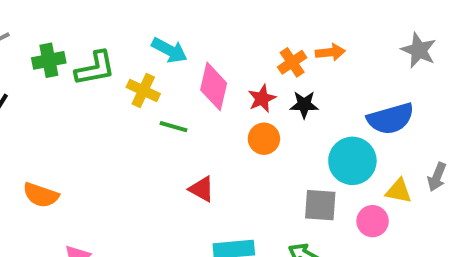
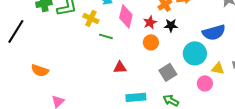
red triangle: (202, 189) -> (120, 67), turned -32
gray square: (320, 205) -> (168, 72), moved, turned -36

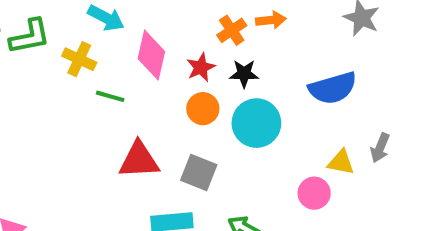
cyan circle: (195, 53) -> (256, 123), moved
red triangle: (120, 67) -> (139, 160), size x1.5
gray square: (168, 72) -> (199, 173), moved, turned -36

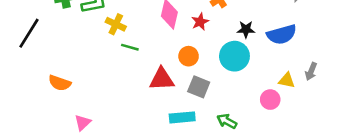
yellow cross: (79, 59) -> (116, 24), moved
black star: (244, 74) -> (246, 29), moved
green line: (110, 96) -> (130, 47), moved
orange circle: (203, 109) -> (189, 56), moved

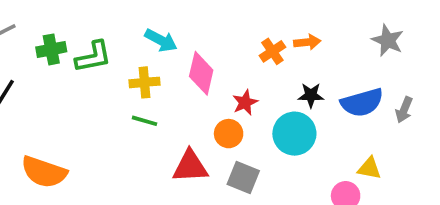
red star: (200, 22) -> (245, 102), moved
yellow cross: (116, 24) -> (144, 82), moved, turned -30
gray arrow: (311, 71) -> (404, 110), moved
orange semicircle: (60, 83) -> (44, 172), size x1.4

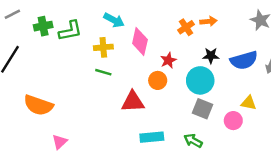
gray square: (243, 177) -> (203, 109), moved

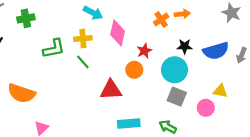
green L-shape: (70, 31) -> (54, 49), moved
green line: (103, 72) -> (83, 62), turned 32

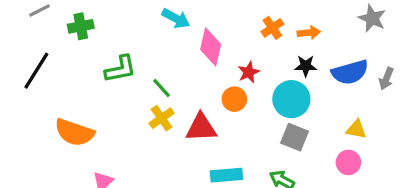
orange arrow: (182, 14) -> (309, 33), moved
yellow cross: (83, 38) -> (162, 118), moved, turned -30
pink circle: (206, 108) -> (348, 162), moved

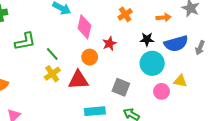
orange arrow: (309, 33) -> (164, 18), moved
orange circle: (234, 99) -> (90, 57), moved
cyan circle: (291, 99) -> (152, 63), moved
gray square: (295, 137) -> (121, 87), moved
pink circle: (348, 162) -> (161, 91), moved

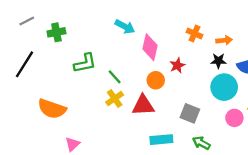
orange cross: (125, 14) -> (194, 33), turned -32
orange arrow: (164, 18) -> (224, 40), moved

